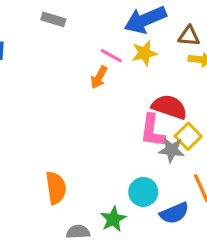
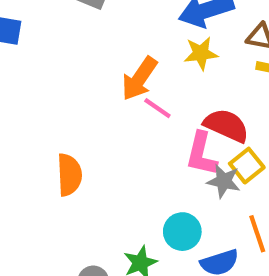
pink line: (111, 56) -> (157, 108), moved
orange arrow: (99, 77) -> (139, 79), size x1.5
orange semicircle: (56, 188) -> (69, 175), moved

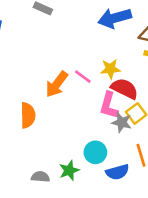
yellow star: (201, 53) -> (110, 69), moved
orange arrow: (139, 79) -> (57, 84), moved

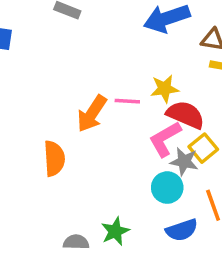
pink line: (83, 77) -> (127, 101), turned -30
pink L-shape: (109, 105) -> (165, 139), turned 48
cyan circle: (95, 152) -> (167, 188), moved

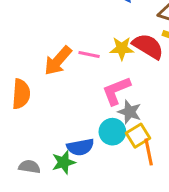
red semicircle: (186, 115) -> (148, 46), moved
yellow square: (203, 148) -> (138, 136), moved
blue semicircle: (182, 230) -> (80, 147), moved

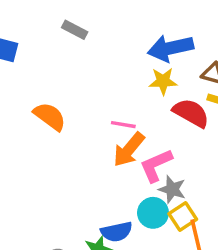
yellow star: (122, 48) -> (163, 81), moved
orange arrow: (58, 61) -> (129, 150), moved
orange semicircle: (21, 94) -> (50, 116), moved, turned -56

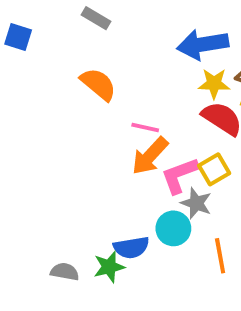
yellow star: (163, 81) -> (214, 84), moved
orange semicircle: (50, 116) -> (98, 84), moved
yellow square: (183, 216) -> (214, 169), moved

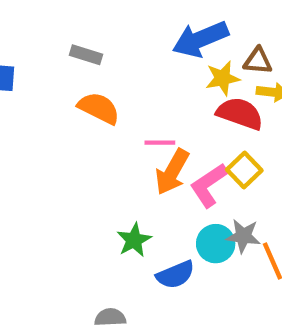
gray rectangle: (96, 18) -> (86, 55), moved
gray star: (196, 203) -> (243, 236), moved
green star: (109, 267) -> (134, 240), moved

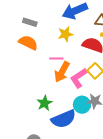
gray rectangle: (86, 55) -> (30, 22), moved
yellow star: (223, 78) -> (65, 34), moved
blue semicircle: (175, 275) -> (64, 119), size x1.4

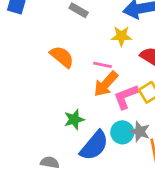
orange semicircle: (28, 43) -> (62, 57), moved
blue semicircle: (64, 119) -> (94, 146), turned -40

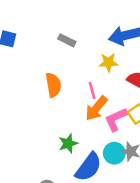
orange semicircle: (62, 57) -> (53, 85), turned 45
pink line: (102, 65) -> (92, 91), turned 66

